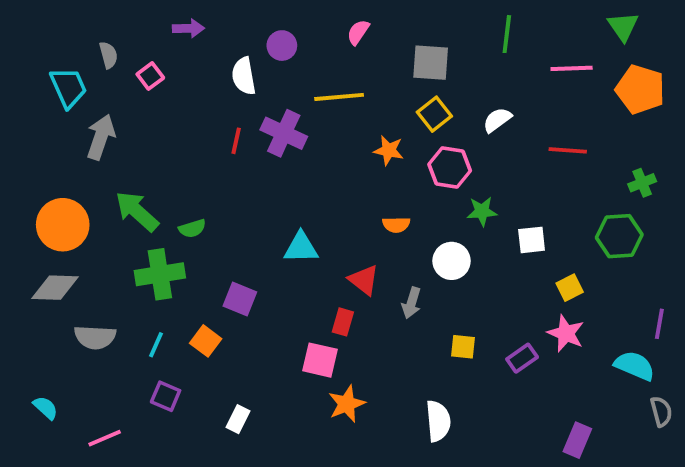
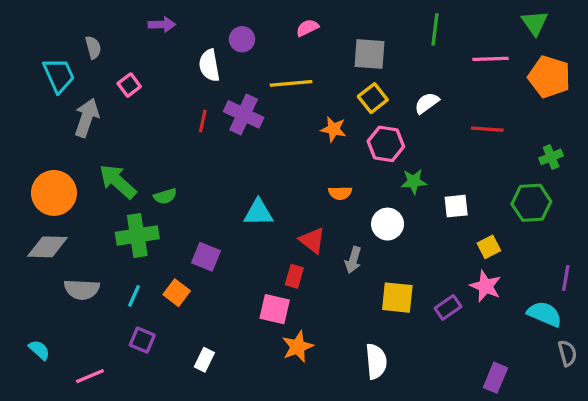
pink semicircle: (358, 32) -> (307, 28), turned 30
pink square: (150, 76) -> (129, 85), moved
yellow square: (463, 347) -> (397, 298), size x1.5

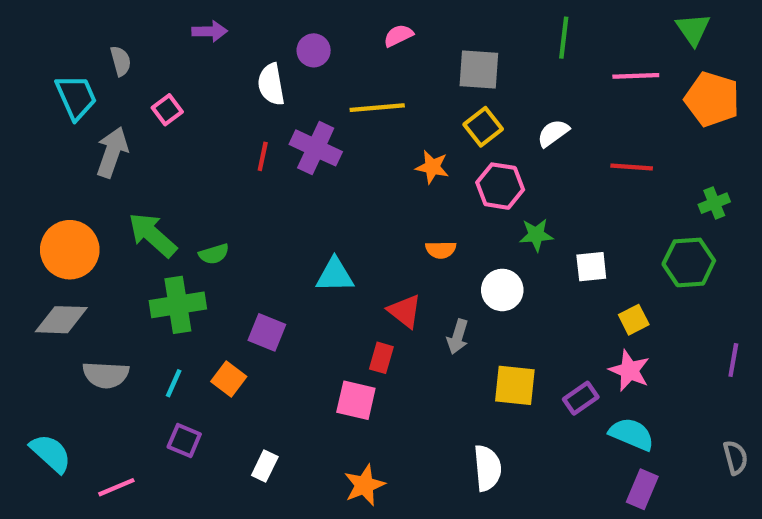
cyan semicircle: (544, 314) -> (632, 434), moved
orange star: (298, 347) -> (364, 485), moved
cyan semicircle: (39, 350) -> (51, 453), size x1.5

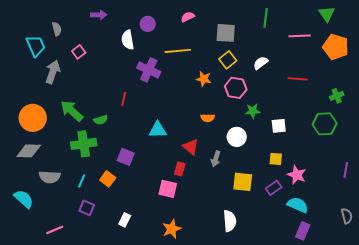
red line: (263, 156) -> (124, 99), moved
yellow square: (634, 320) -> (276, 159), moved, turned 32
cyan semicircle: (51, 453) -> (24, 199), moved

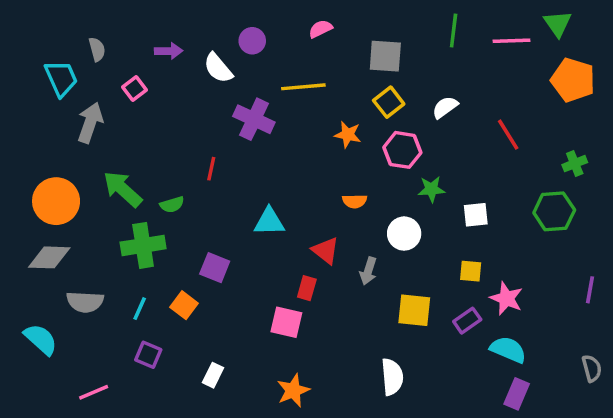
purple arrow: (99, 15) -> (169, 51), moved
pink line: (300, 36) -> (512, 41), moved
white semicircle: (128, 40) -> (218, 68), turned -30
red line: (298, 79) -> (508, 135), turned 54

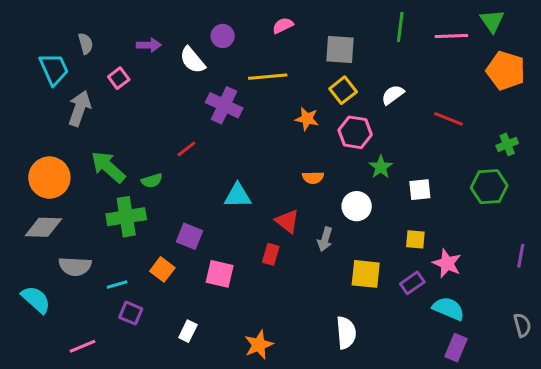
red line: (508, 135) -> (448, 119), turned -36
red line: (211, 169) -> (186, 149), turned 40
green star: (431, 189) -> (381, 167), turned -30
cyan line: (140, 309) -> (117, 284), moved, turned 50
pink square: (286, 322) -> (220, 274), moved

